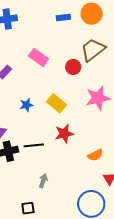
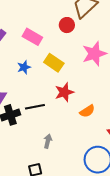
pink rectangle: (39, 57) -> (32, 37), moved
orange semicircle: (95, 155) -> (87, 111), moved

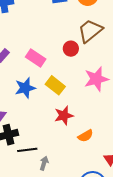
blue star: (24, 67) -> (25, 88), size x1.5
black line: (35, 107) -> (27, 150), moved

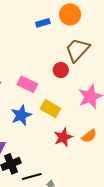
orange semicircle: (85, 136) -> (89, 136), moved

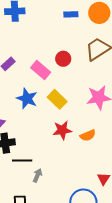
red circle: (61, 70) -> (63, 59), moved
blue star: (21, 115) -> (27, 99), turned 30

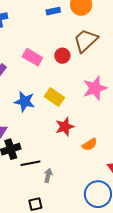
red circle: (63, 59) -> (62, 56), moved
pink rectangle: (41, 70) -> (32, 57), moved
orange semicircle: (88, 135) -> (90, 144), moved

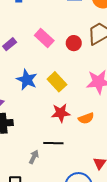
orange semicircle: (90, 144) -> (86, 118), moved
black line: (30, 163) -> (53, 143), moved

